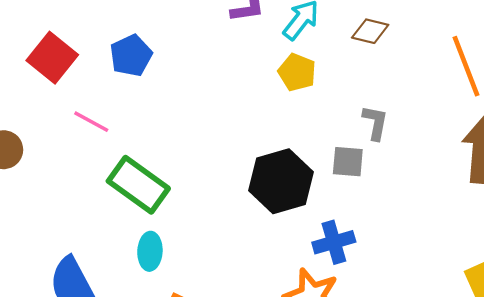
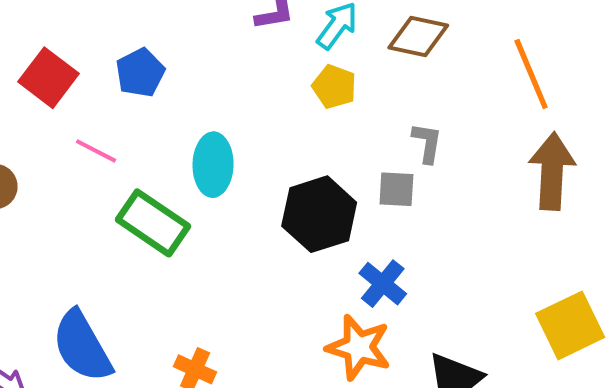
brown diamond: (370, 31) -> (418, 36), size x1.4
blue cross: (334, 242) -> (383, 284), turned -33
cyan ellipse: (150, 251) -> (213, 165), moved, size x1.4

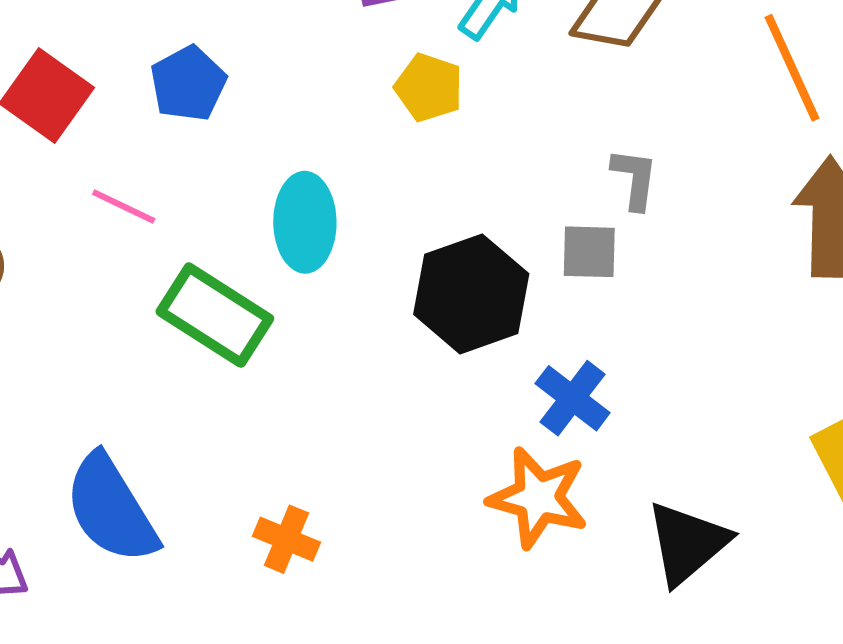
yellow pentagon: (334, 87) -> (429, 88), moved

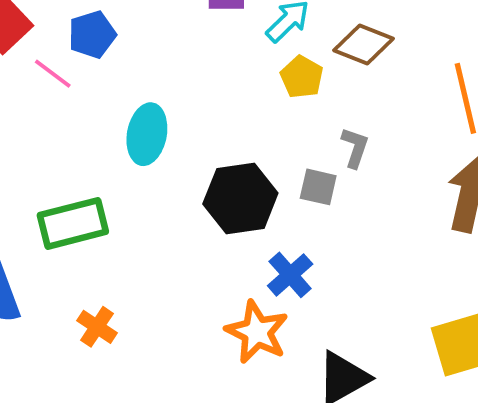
yellow pentagon: (429, 88) -> (302, 77), moved
pink line: (124, 206) -> (53, 74), moved
green rectangle: (215, 315) -> (73, 223), moved, turned -58

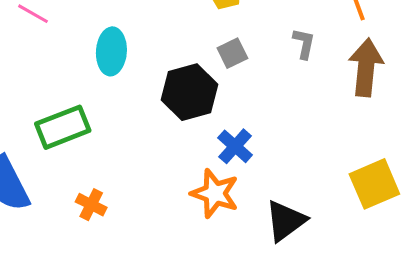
gray L-shape: (355, 148) -> (304, 43), moved
gray square: (318, 187) -> (232, 53), moved, turned -32

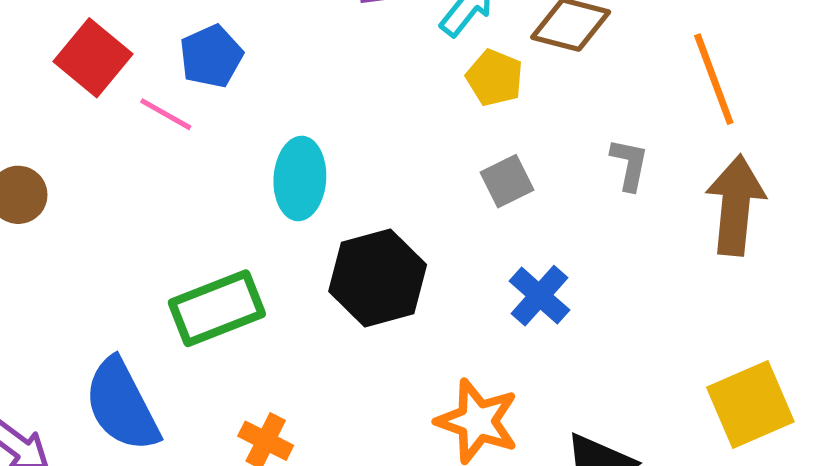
black hexagon: (190, 92) -> (378, 278), moved
blue cross: (235, 146) -> (540, 296), moved

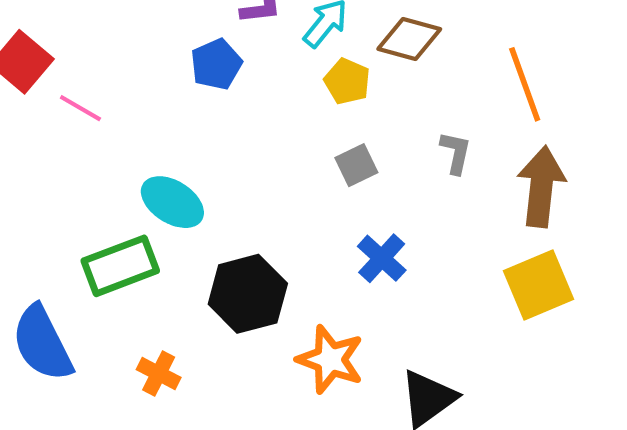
blue pentagon: (211, 56) -> (216, 64), moved
cyan ellipse: (300, 179) -> (172, 202), moved, turned -62
black hexagon: (378, 278) -> (248, 294), moved
yellow square: (750, 405) -> (539, 285), moved

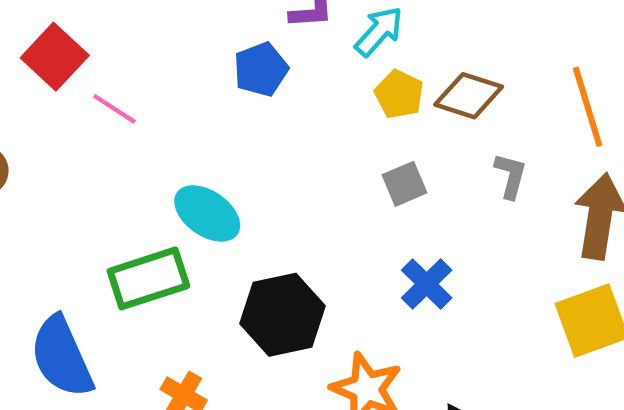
brown diamond: (409, 39) -> (469, 96), moved

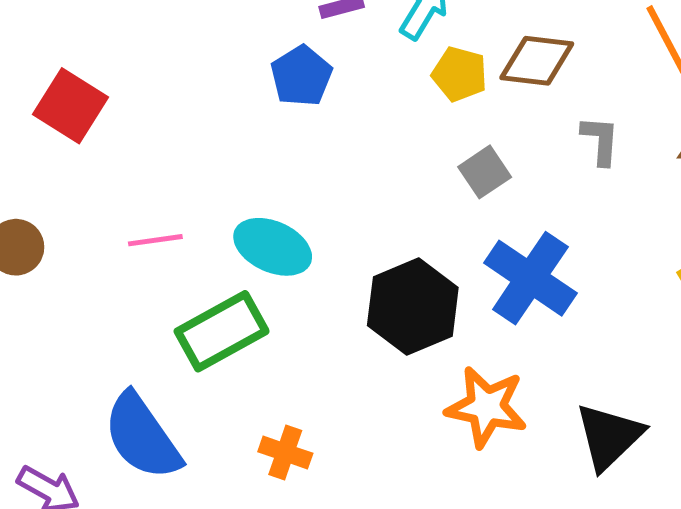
pink line: (114, 109) -> (155, 240), moved, turned -30
blue cross: (427, 284) -> (530, 278), size x1.5
black hexagon: (283, 315) -> (413, 307), moved

